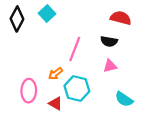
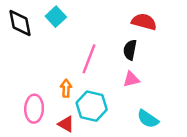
black diamond: (17, 19) -> (20, 23), turned -40
black semicircle: (109, 41) -> (130, 50), turned 91
orange arrow: (55, 74) -> (66, 88), turned 128

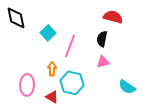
cyan square: (56, 17) -> (48, 33), moved
cyan semicircle: (148, 119) -> (127, 87), moved

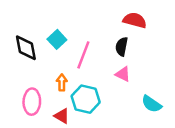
black diamond: (16, 18) -> (26, 48), moved
pink triangle: (103, 62) -> (123, 74), turned 40

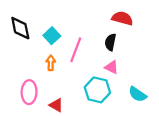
black diamond: (26, 48) -> (20, 28), moved
orange arrow: (62, 82) -> (51, 63), moved
cyan hexagon: (86, 99) -> (97, 90), moved

